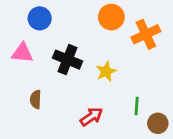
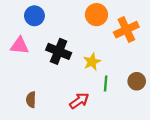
brown semicircle: (36, 99) -> (31, 100), moved
green line: (137, 106) -> (106, 84), moved
brown circle: (158, 123) -> (137, 81), moved

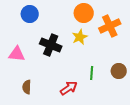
pink triangle: (20, 46) -> (17, 54), moved
yellow star: (92, 62) -> (80, 37), moved

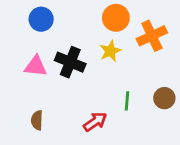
pink triangle: (17, 54) -> (36, 66), moved

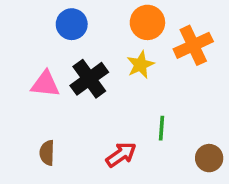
blue circle: (41, 19) -> (72, 24), moved
black cross: (70, 62) -> (89, 79), turned 32
brown circle: (164, 98) -> (209, 158), moved

